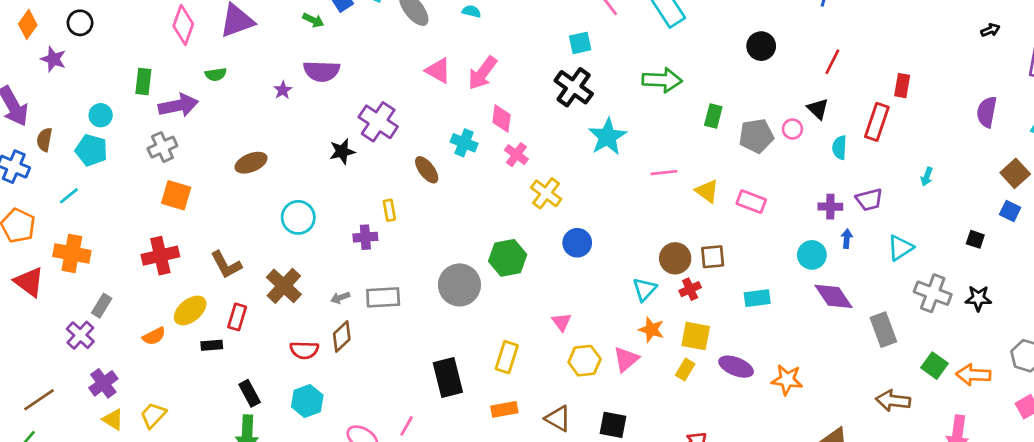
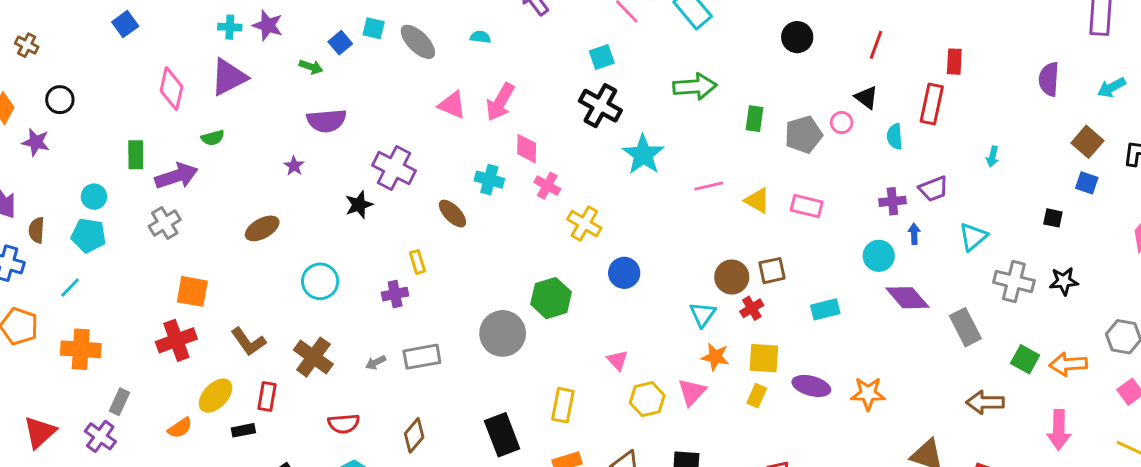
purple star: (283, 90) -> (294, 166), moved
orange square: (176, 195) -> (192, 291), moved
red triangle: (29, 282) -> (40, 432), moved, turned 48
brown diamond: (342, 336) -> (414, 435), moved

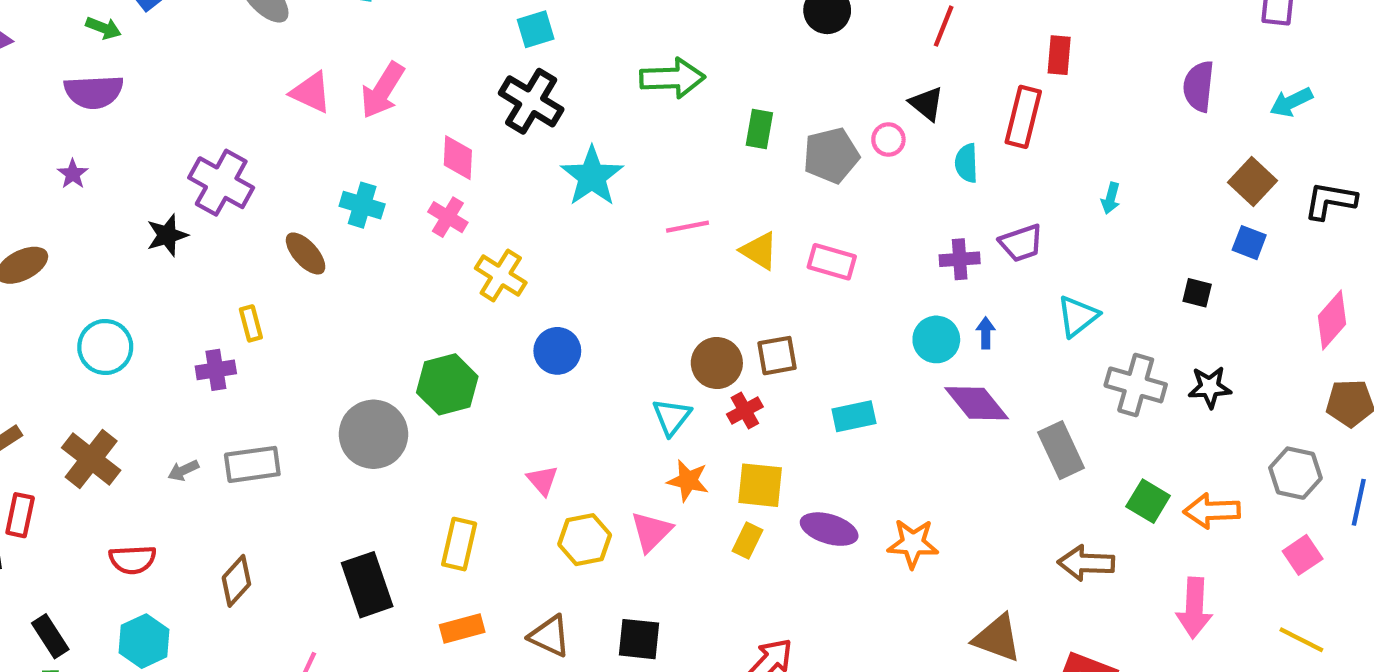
purple semicircle: (327, 121) -> (94, 92), moved
pink diamond: (527, 149) -> (458, 158), moved
blue arrow: (914, 234) -> (986, 333), moved

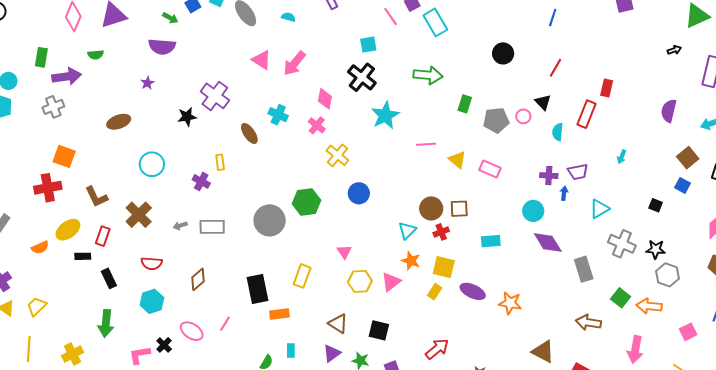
blue arrow: (986, 333) -> (564, 193), moved
purple cross: (216, 370) -> (201, 181), turned 30
gray hexagon: (1295, 473) -> (668, 275), moved
orange rectangle: (462, 628) -> (279, 314), moved
black rectangle: (50, 636) -> (109, 278), moved

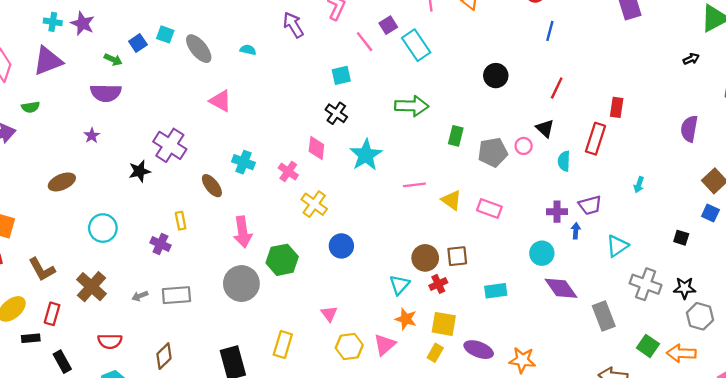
pink arrow: (294, 63) -> (243, 232), moved, turned -44
black cross: (362, 77) -> (336, 113), size x0.7
pink diamond: (325, 99) -> (316, 148), moved

